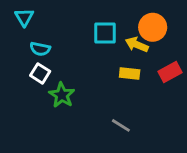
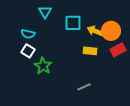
cyan triangle: (24, 17) -> (45, 12), moved
orange circle: (153, 27) -> (111, 31), moved
gray line: (121, 125) -> (84, 87), turned -56

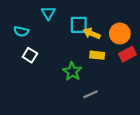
yellow arrow: (95, 31) -> (92, 34), moved
cyan semicircle: (28, 34) -> (21, 31), moved
green star: (43, 66) -> (72, 71), moved

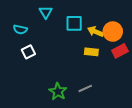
yellow arrow: (92, 34) -> (95, 32), moved
white square: (30, 55) -> (28, 52), turned 32
green star: (72, 71) -> (58, 91), moved

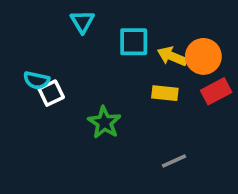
cyan semicircle: (20, 29) -> (36, 80), moved
gray line: (85, 88) -> (174, 161), moved
green star: (58, 91) -> (104, 122), moved

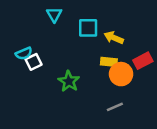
orange circle: (203, 56) -> (121, 74), moved
cyan semicircle: (36, 80) -> (24, 53), turned -35

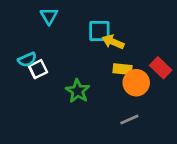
cyan triangle: (54, 15) -> (49, 16), moved
yellow arrow: (114, 38) -> (113, 42), moved
red rectangle: (143, 61) -> (161, 68), turned 72

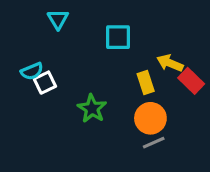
yellow arrow: (113, 42) -> (170, 63), moved
yellow rectangle: (123, 69) -> (146, 83), turned 66
orange circle: (136, 83) -> (150, 118), moved

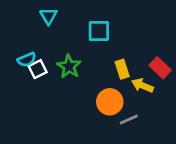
yellow arrow: (170, 63) -> (142, 85), moved
green star: (92, 109) -> (69, 66), moved
orange circle: (150, 118) -> (110, 102), moved

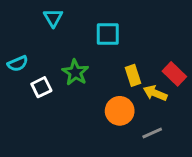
cyan semicircle: (27, 60) -> (18, 64), moved
white square: (38, 69) -> (41, 87), moved
gray line: (129, 119) -> (152, 133), moved

